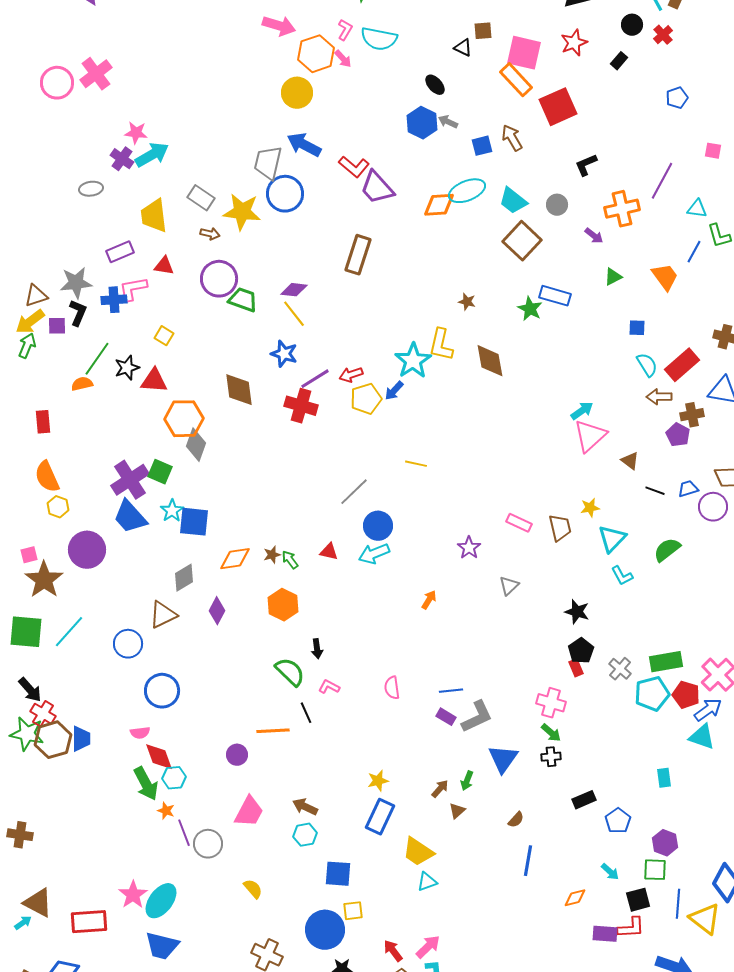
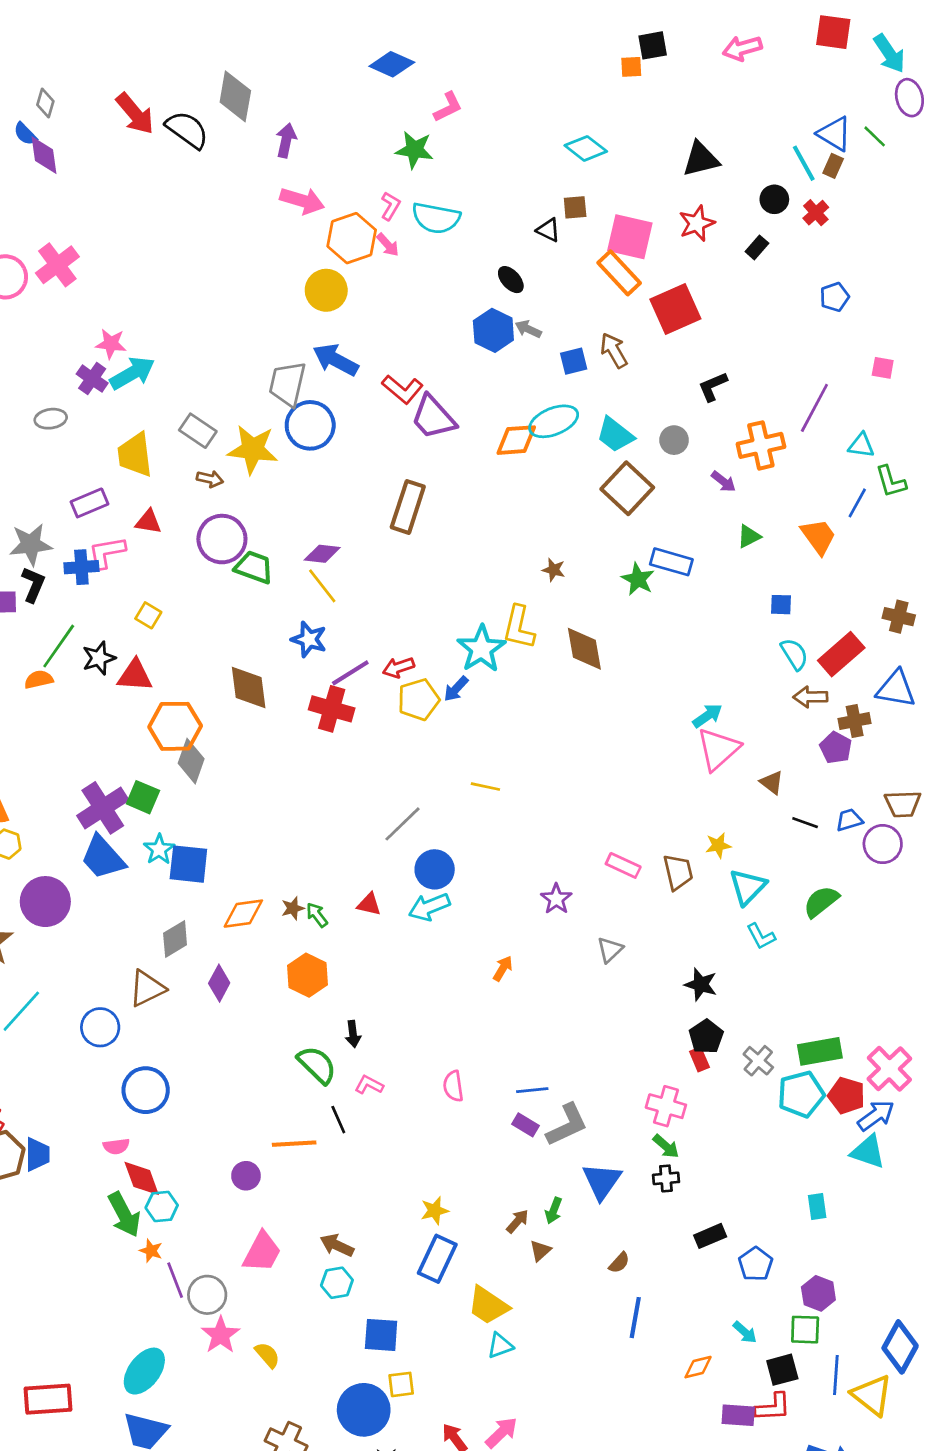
pink star: (133, 895) -> (221, 1335), moved

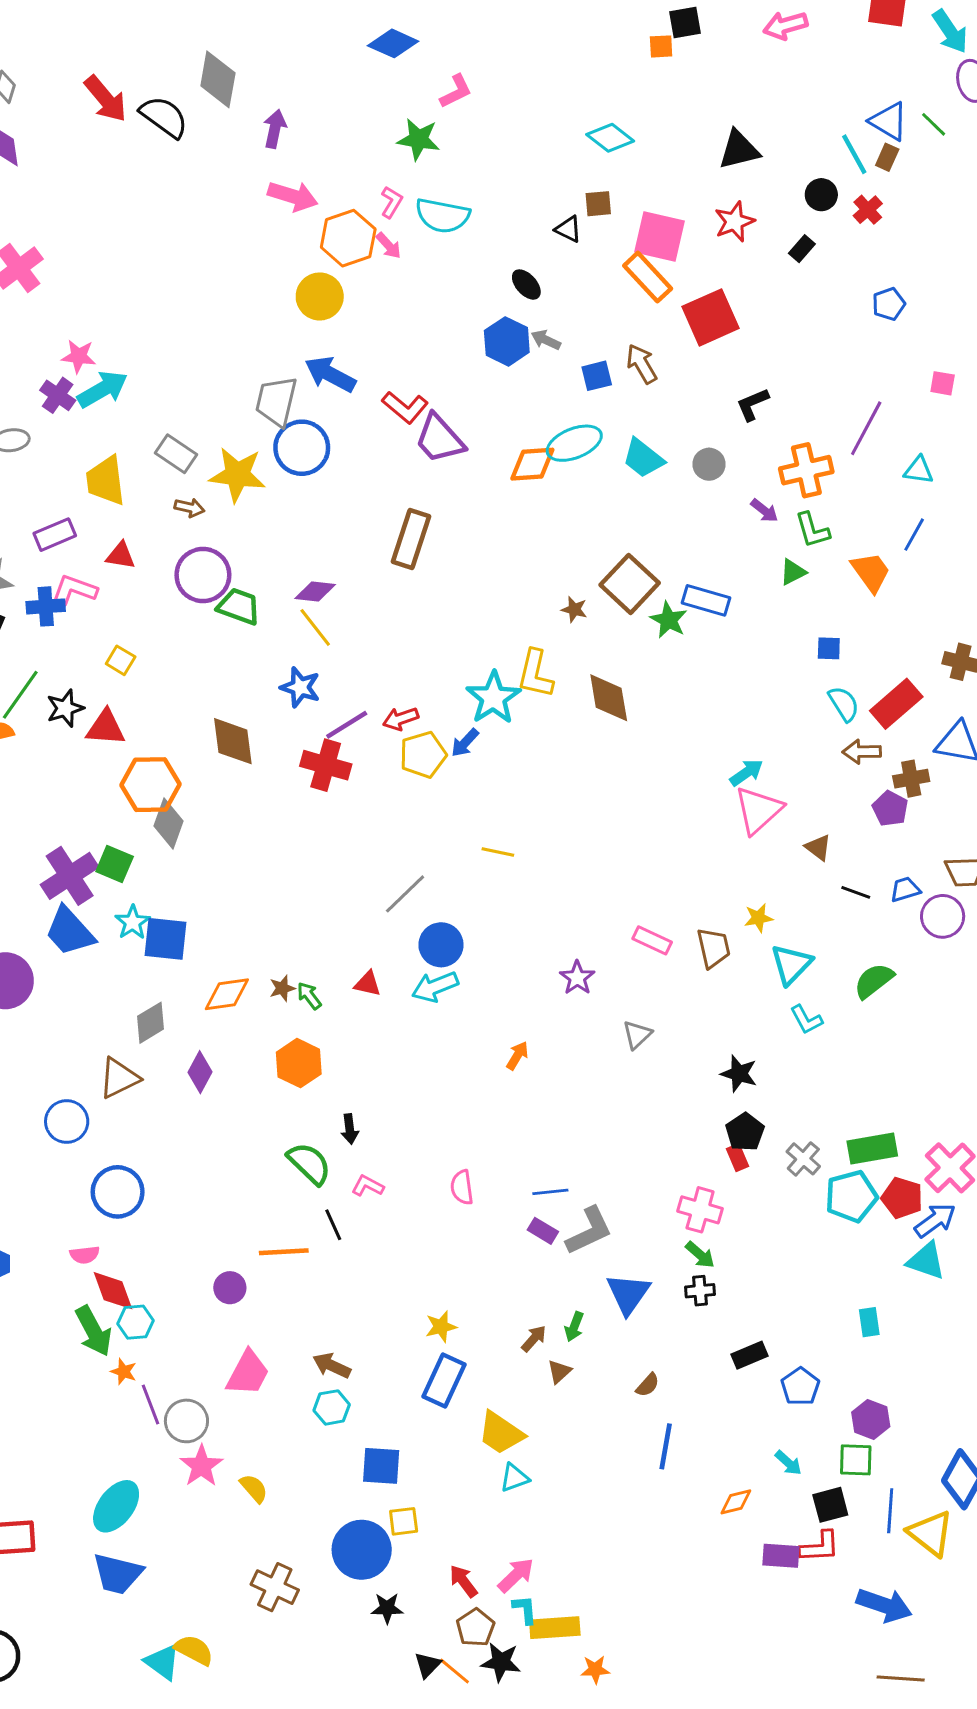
green L-shape: (891, 482) -> (812, 530), moved
brown square: (627, 488) -> (630, 584), moved
pink L-shape: (107, 552) -> (74, 590), turned 30

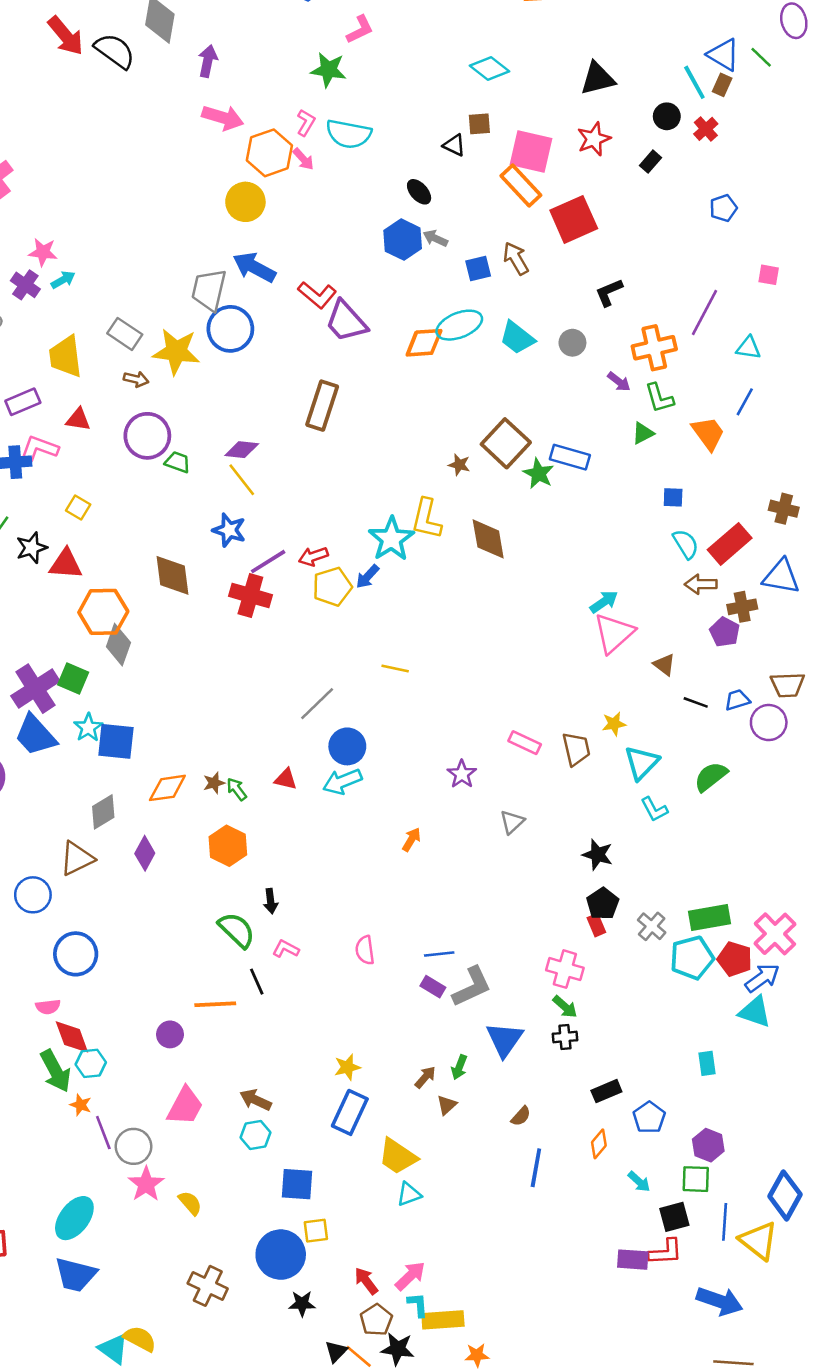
cyan arrow: (103, 389) -> (63, 280), size x0.6
green trapezoid: (239, 606) -> (178, 462), size x0.7
orange diamond: (736, 1502) -> (599, 1144), moved, turned -36

